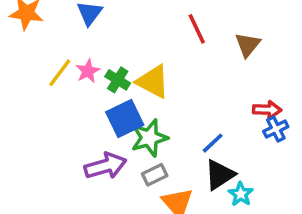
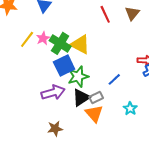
brown triangle: (248, 45) -> (132, 13), moved
green cross: (118, 80) -> (60, 43), size x1.5
gray rectangle: (155, 175) -> (96, 98), moved
black triangle: (220, 175) -> (81, 98), moved

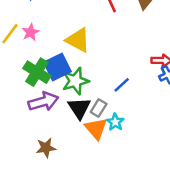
green cross: (60, 43) -> (37, 72), moved
black triangle: (81, 98) -> (79, 108), turned -30
gray rectangle: (96, 98) -> (99, 108), turned -32
cyan star: (130, 109) -> (115, 122), moved

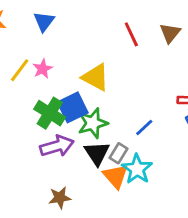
cyan star: (115, 122) -> (137, 169), size x1.5

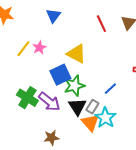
blue triangle: (44, 21) -> (53, 16), moved
green cross: (50, 113) -> (27, 98), moved
purple arrow: (57, 146) -> (49, 102), turned 55

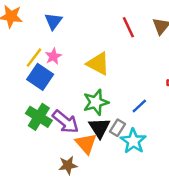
blue triangle: (53, 16) -> (53, 21), moved
blue square: (60, 75) -> (40, 77), moved, turned -30
orange triangle: (90, 123) -> (86, 143), moved

